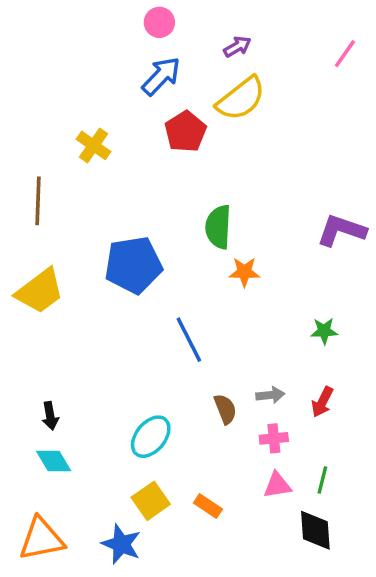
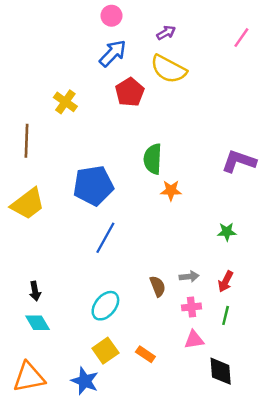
yellow semicircle: (241, 99) -> (169, 69), turned 66
blue line: (189, 340) -> (105, 238), moved, turned 56
green line: (322, 480) -> (226, 315), moved

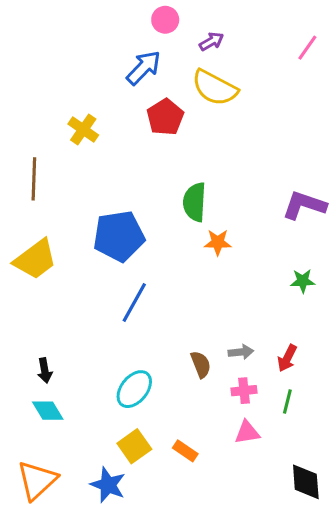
pink circle: (111, 16) -> (165, 20), moved
green star: (227, 232) -> (303, 281), moved
black diamond: (221, 371) -> (306, 482), moved
orange triangle: (29, 377) -> (37, 480), turned -32

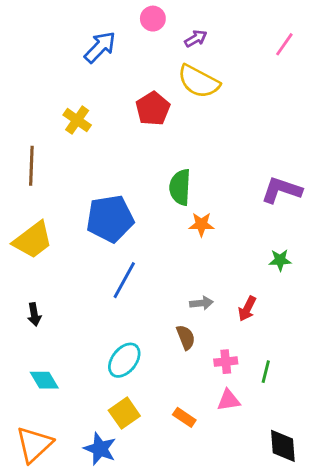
blue arrow: (144, 68) -> (100, 47), moved
gray arrow: (241, 352) -> (201, 303), moved
red arrow: (287, 358) -> (247, 309), moved
black arrow: (45, 371) -> (34, 314), moved
orange rectangle: (185, 451) -> (184, 417), moved

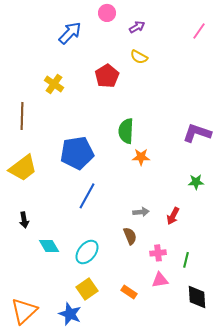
yellow semicircle: (199, 81) -> (139, 57), size x0.6
cyan diamond: (44, 380) -> (49, 246), moved
black diamond: (283, 446) -> (197, 297), moved

